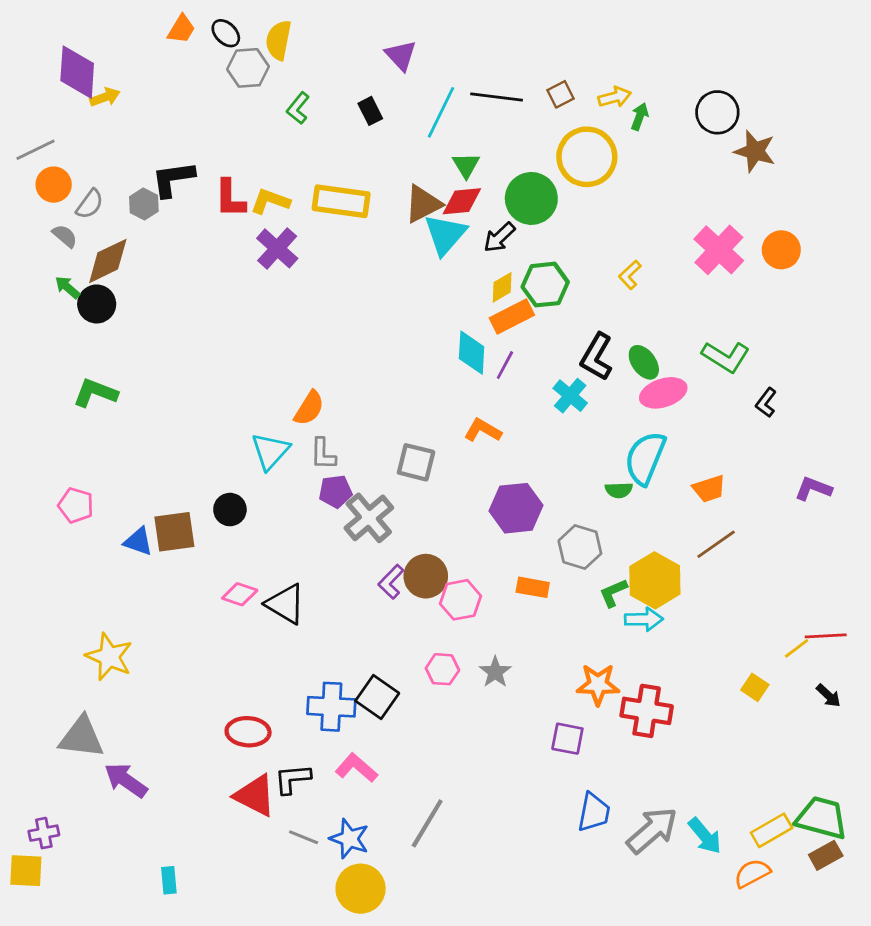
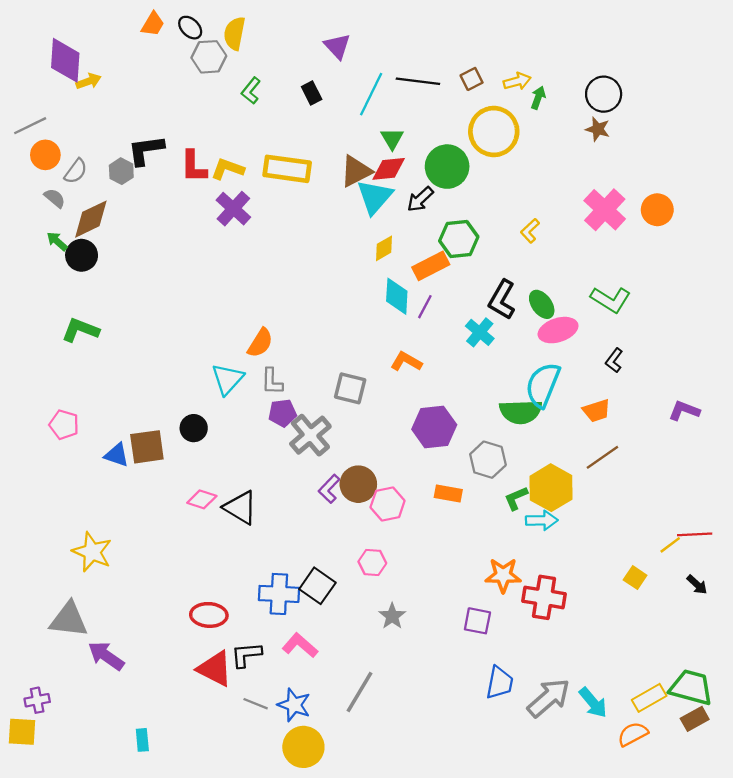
brown star: (755, 151) -> (598, 129), moved, size x0.7
yellow diamond: (502, 287) -> (384, 248), moved
black L-shape: (766, 403) -> (614, 360), moved
green semicircle: (619, 490) -> (521, 412), size x1.8
gray star: (495, 672) -> (392, 616), moved

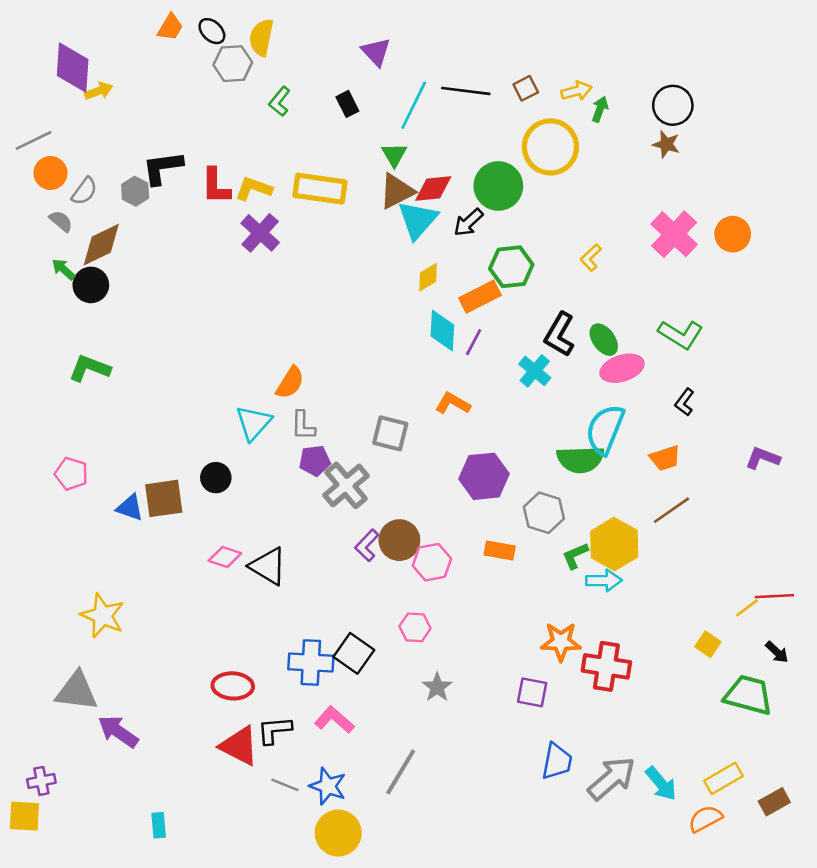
green triangle: (392, 139) -> (394, 155), moved
green trapezoid: (691, 687) -> (748, 695), moved

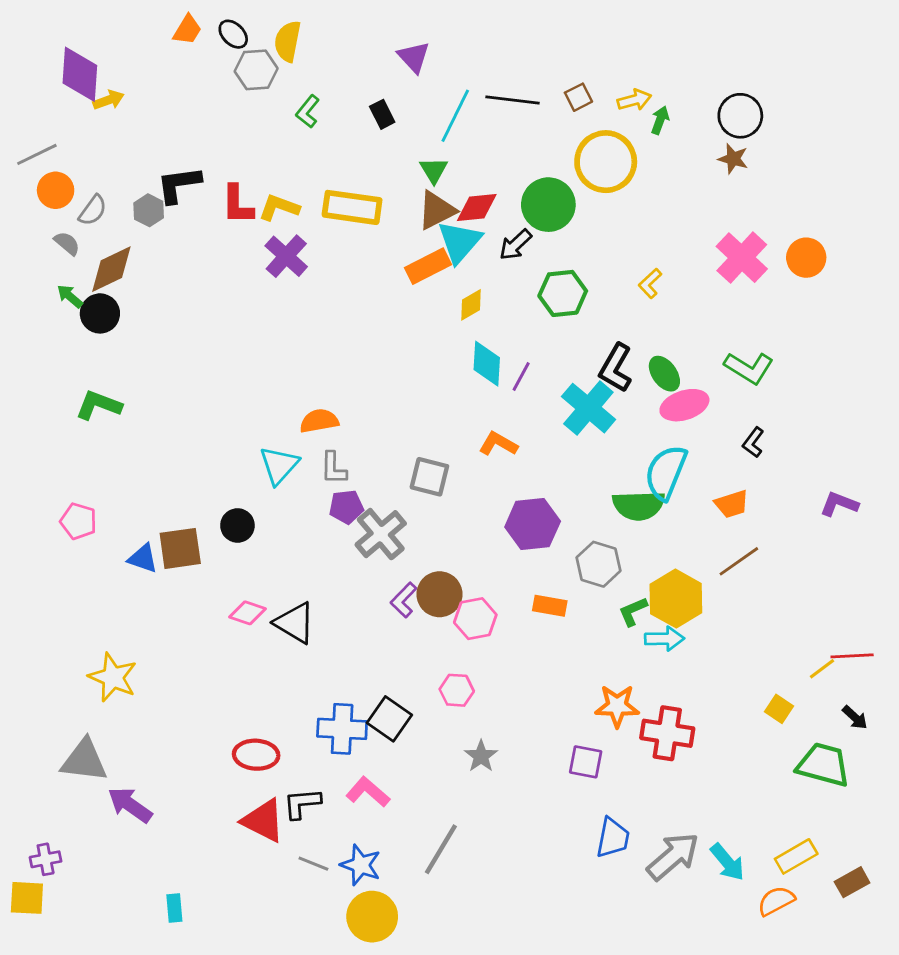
orange rectangle: (480, 297) -> (428, 266), moved
cyan cross: (535, 371) -> (588, 408), size x1.5
orange semicircle: (290, 383) -> (319, 421), turned -132

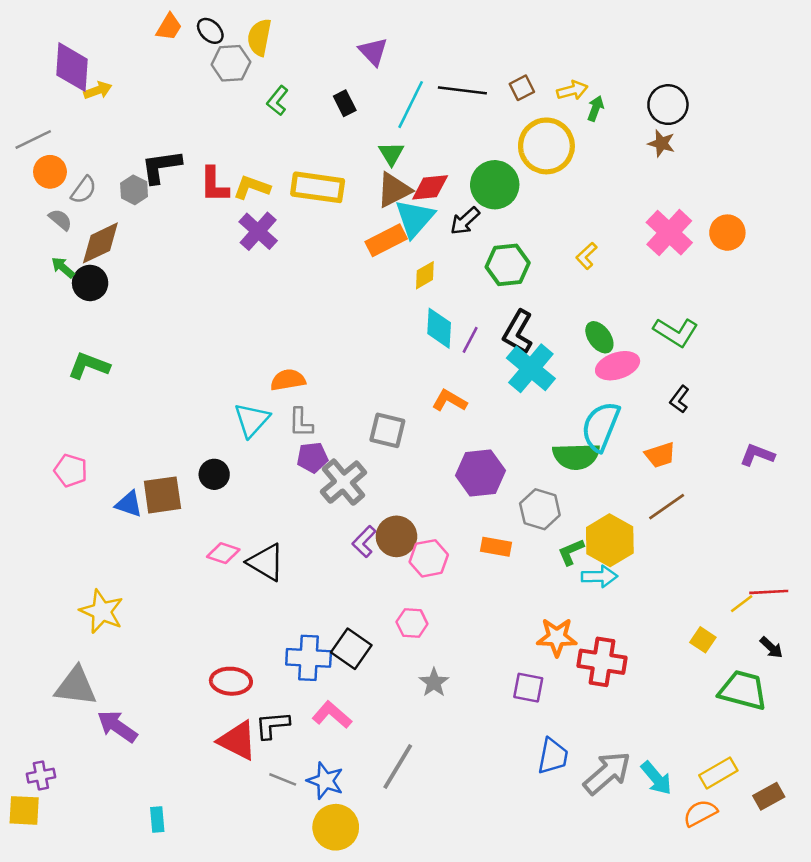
black L-shape: (616, 368) -> (518, 332), moved

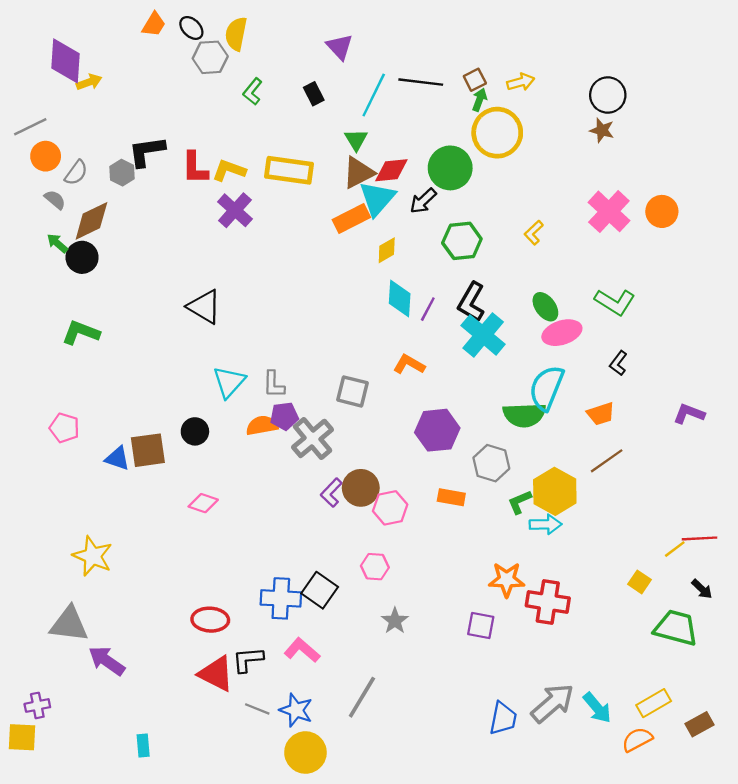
green arrow: (596, 108) -> (480, 100), moved
orange semicircle: (288, 380) -> (262, 426), moved
black triangle: (266, 562) -> (204, 307), moved
blue trapezoid: (553, 756) -> (503, 718), moved

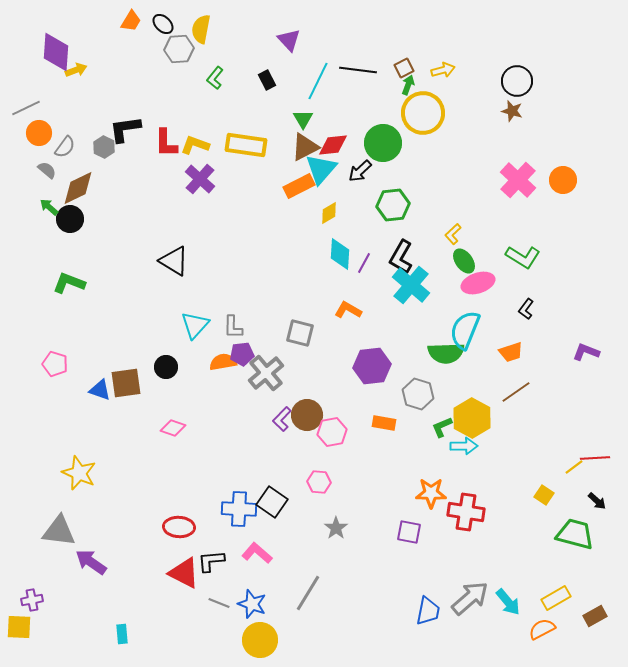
yellow L-shape: (534, 233) -> (453, 234), moved

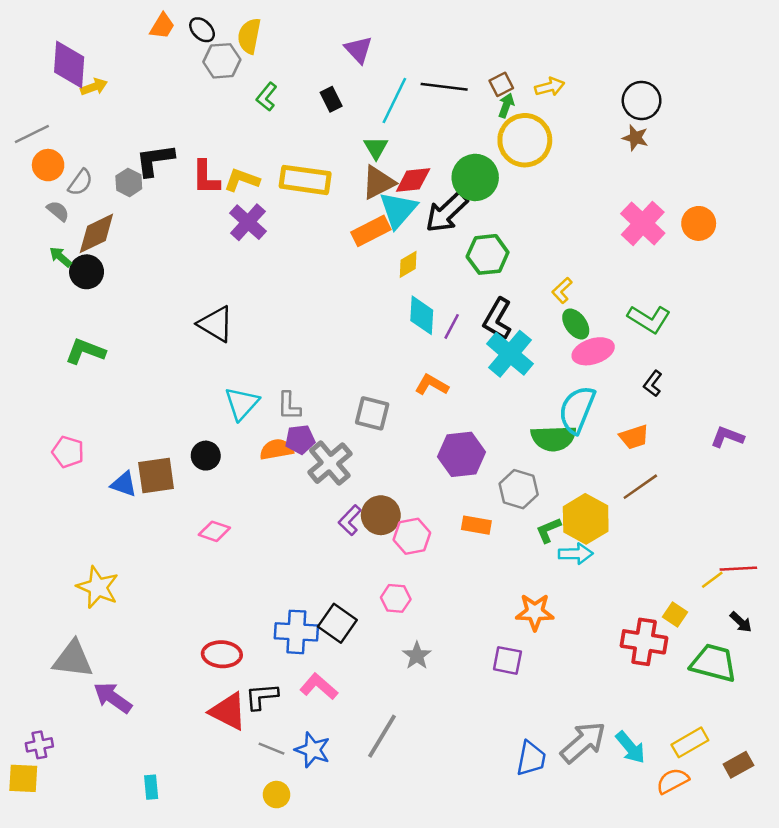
black arrow: (360, 171) -> (447, 212), size x1.5
red cross: (466, 512) -> (644, 642), moved
yellow circle: (260, 640) -> (277, 795), moved, size x0.6

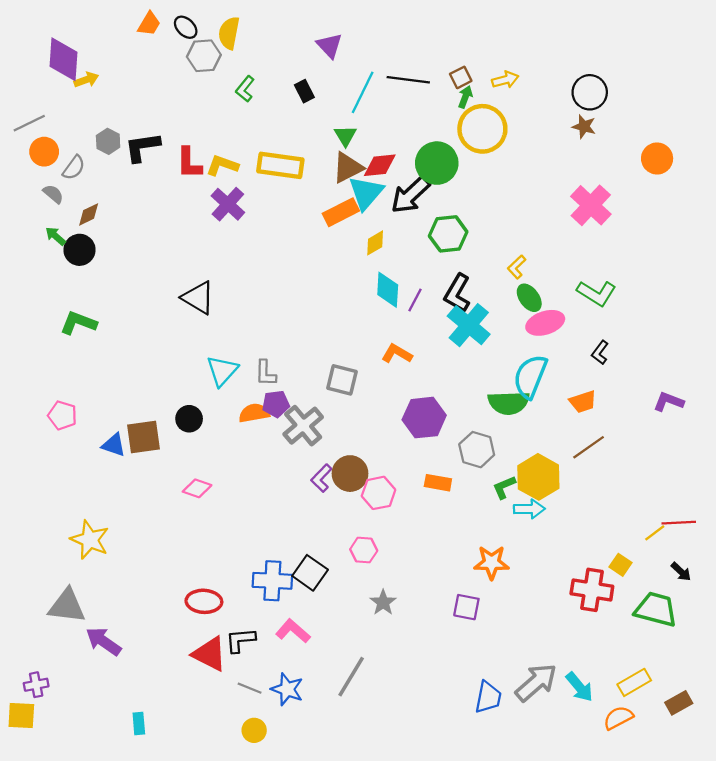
gray hexagon: (129, 182) -> (108, 141), moved
orange circle: (699, 223) -> (657, 158), moved
brown diamond: (96, 233) -> (89, 214), size x0.6

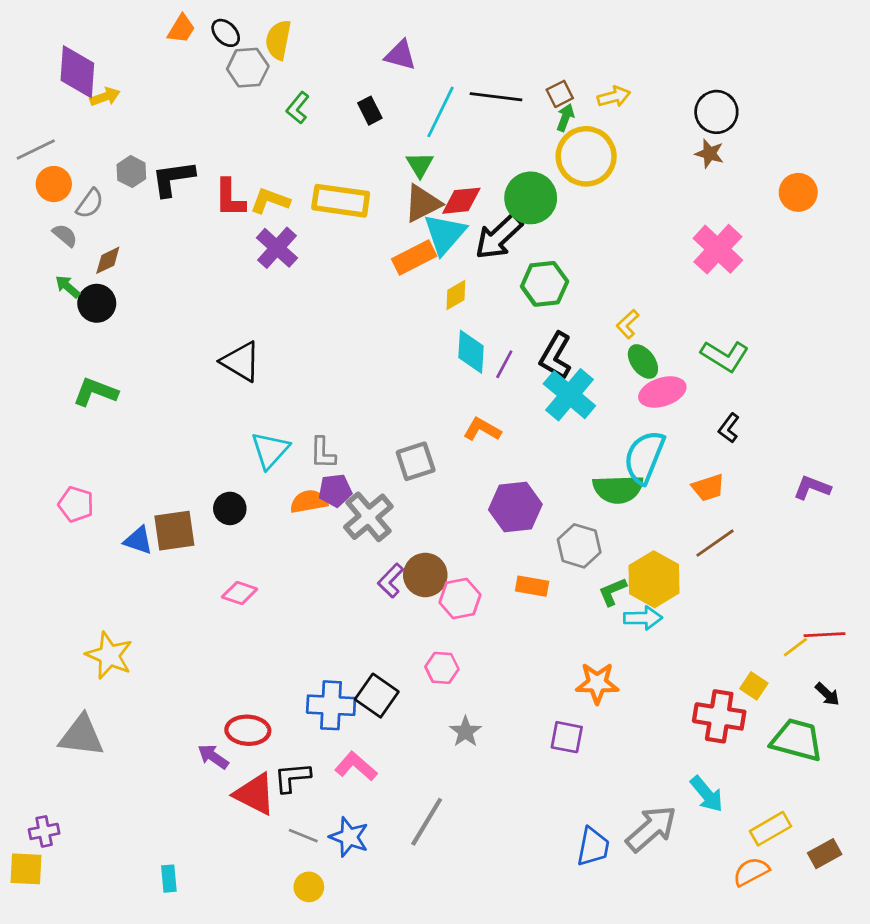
purple triangle: (329, 45) -> (400, 55), turned -32
gray square: (342, 380) -> (416, 461), turned -32
purple arrow: (103, 641) -> (213, 757), moved, size x0.7
cyan arrow: (579, 687) -> (707, 794), moved

